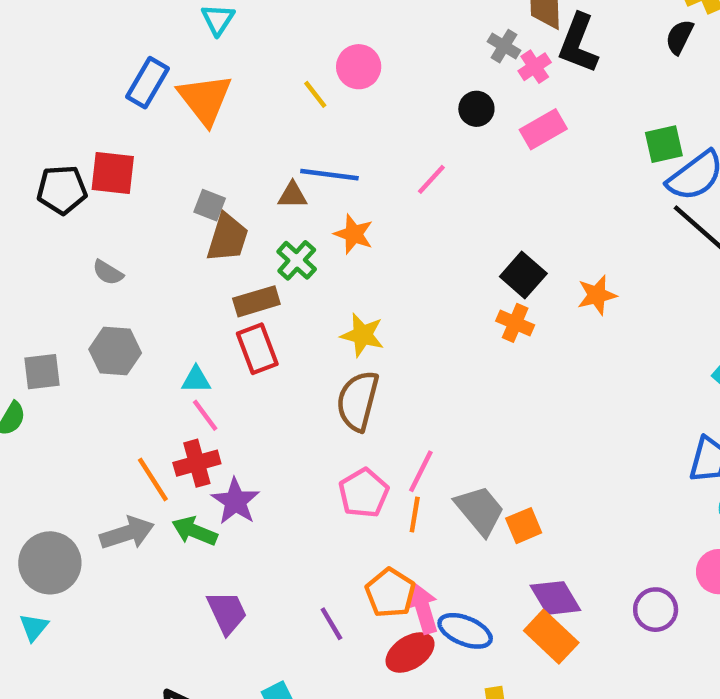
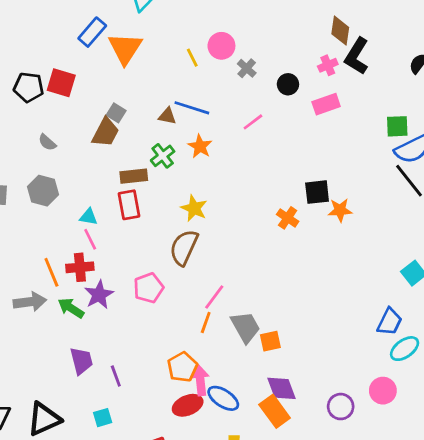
gray cross: (504, 46) -> (247, 68), moved
brown trapezoid: (227, 238) -> (105, 132), moved
black square: (523, 275) -> (317, 192), moved, turned 32
pink pentagon: (364, 493) -> (148, 288), moved
purple line: (331, 624) -> (116, 376), moved

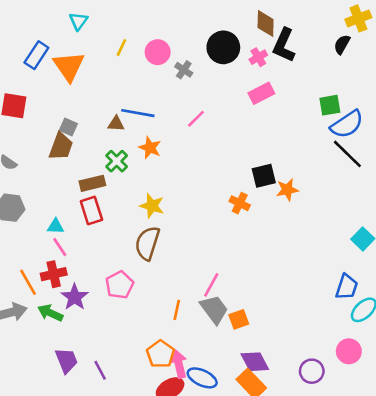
yellow line: (192, 58) -> (121, 47), moved, turned 60
black circle: (288, 84) -> (223, 47), moved, size x1.6
pink line: (214, 297) -> (211, 285), moved

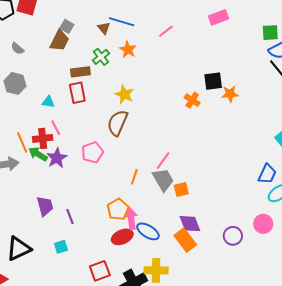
brown triangle: (116, 124) -> (104, 28), turned 40
pink line: (60, 247) -> (56, 128), moved
green arrow: (50, 313) -> (38, 154), moved

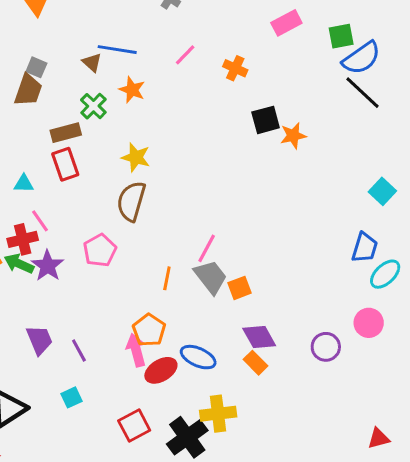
pink rectangle: (219, 17) -> (286, 23), moved
orange cross: (192, 100) -> (235, 68), moved
pink arrow: (131, 219) -> (136, 350), moved
orange rectangle: (185, 240) -> (256, 363), size x0.7

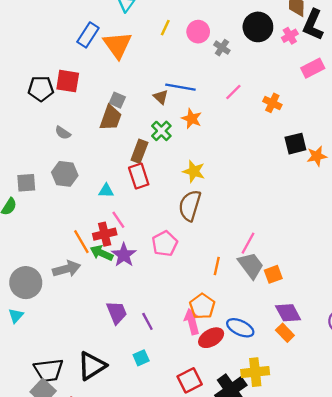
brown rectangle: (66, 133) -> (139, 151), turned -55

